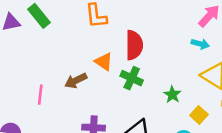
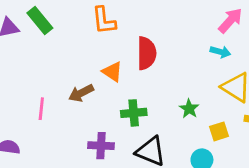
green cross: (132, 78) -> (134, 113), moved, turned -30
yellow square: (199, 115) -> (219, 131), turned 30

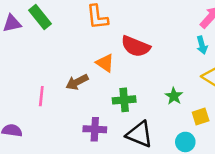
cyan arrow: (220, 52) -> (202, 45), turned 60
red semicircle: (146, 53) -> (136, 46), turned 112

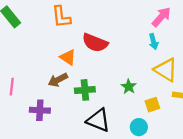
brown arrow: (77, 82) -> (58, 80), moved
purple cross: (95, 129) -> (40, 110), moved

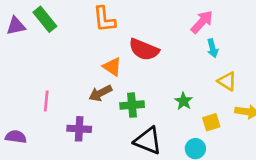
pink arrow: (161, 17) -> (202, 22), moved
yellow triangle: (166, 70) -> (227, 81), size x0.7

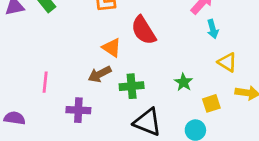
red semicircle: (144, 50) -> (144, 30), turned 36

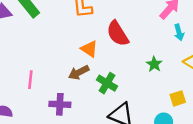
green star: (183, 82) -> (154, 64), moved
green cross: (132, 86) -> (107, 83), turned 36

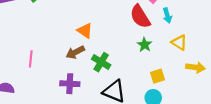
red semicircle: (118, 34) -> (140, 17), moved
yellow square: (178, 98) -> (158, 76), moved
purple cross: (60, 104) -> (70, 84), moved

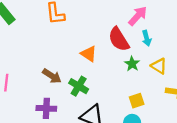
orange triangle: (85, 31) -> (89, 54), moved
green star: (145, 45) -> (132, 64), moved
brown arrow: (75, 52) -> (52, 76), turned -120

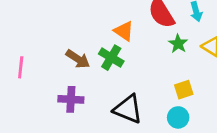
green cross: (79, 86) -> (111, 58), moved

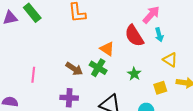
green star: (178, 44) -> (134, 74), moved
yellow square: (184, 90) -> (160, 88), moved

